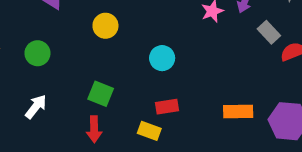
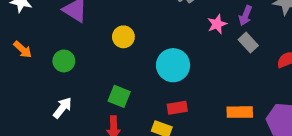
gray rectangle: (269, 32) -> (248, 43), moved
cyan circle: (162, 58) -> (173, 65), size x1.5

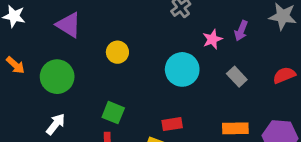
gray rectangle: (248, 43) -> (237, 77), moved
green circle: (64, 61) -> (57, 77), size x1.5
cyan circle: (173, 65) -> (182, 69), moved

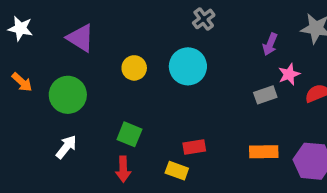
pink star: (212, 39) -> (289, 74), moved
cyan circle: (182, 69) -> (188, 66), moved
gray rectangle: (237, 77) -> (265, 95), turned -66

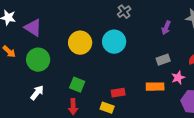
purple triangle: (80, 38) -> (33, 28), moved
yellow circle: (134, 68) -> (80, 43), size x1.5
pink star: (289, 74) -> (178, 78), moved
orange rectangle: (264, 152) -> (155, 87), moved

